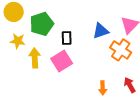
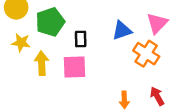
pink square: (62, 61) -> (74, 67), turned 30

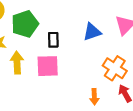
orange cross: (146, 54) -> (115, 68), moved

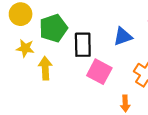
black rectangle: (53, 40) -> (83, 45), size x1.5
pink square: (48, 66) -> (99, 72), moved, turned 30

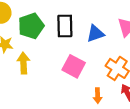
black rectangle: (83, 45) -> (65, 26), moved

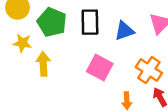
green pentagon: (31, 26) -> (52, 22), turned -30

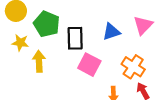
black rectangle: (90, 22) -> (75, 38), moved

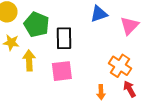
blue triangle: (111, 32) -> (99, 14), moved
pink square: (89, 65) -> (62, 71), moved, turned -35

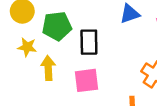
green pentagon: (37, 25) -> (57, 26), turned -30

